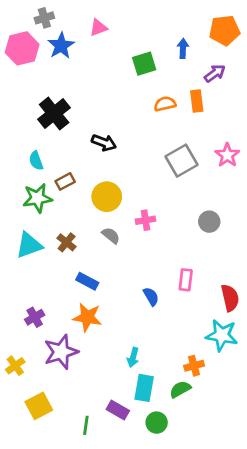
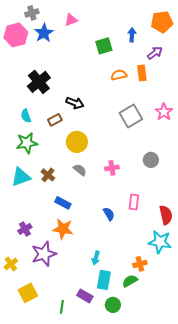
brown rectangle: (65, 181) -> (55, 120), moved
pink cross: (146, 220) -> (112, 168), moved

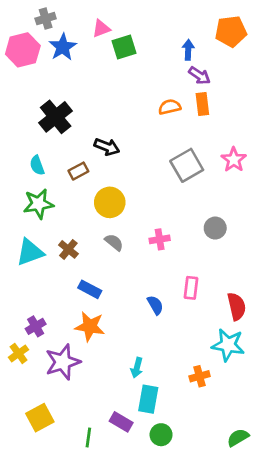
green square: (104, 46) -> (124, 47), moved
purple arrow: (155, 53) -> (200, 76), moved, turned 70
yellow cross: (11, 264) -> (19, 353), moved
green semicircle: (130, 281) -> (238, 438), moved

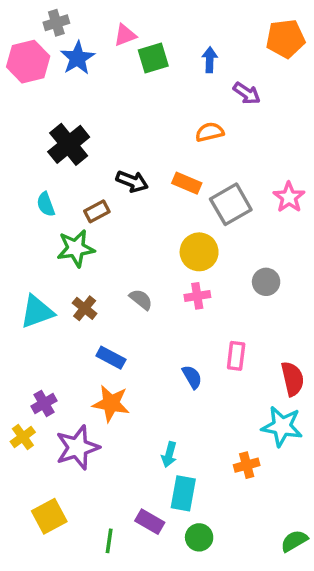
blue arrow: (188, 50) -> (210, 60), moved
orange rectangle: (202, 104) -> (187, 183), moved, turned -60
yellow circle: (110, 202) -> (199, 252), moved
green star: (38, 204) -> (76, 248), moved

